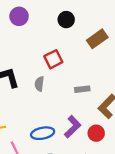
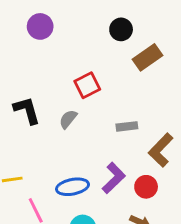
black circle: (66, 20) -> (121, 29), moved
gray semicircle: (39, 84) -> (68, 119), turned 32

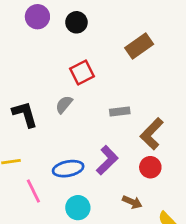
black circle: (121, 29) -> (76, 22), moved
black L-shape: (27, 110) -> (25, 114), moved
red circle: (146, 187) -> (150, 167), moved

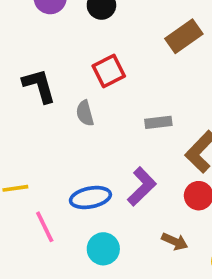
gray semicircle: (64, 105) -> (85, 113), turned -54
black L-shape: (25, 114) -> (39, 86), moved

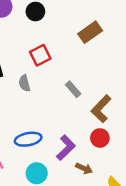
gray rectangle: (158, 122) -> (73, 89), turned 56
purple L-shape: (142, 186) -> (66, 148), moved

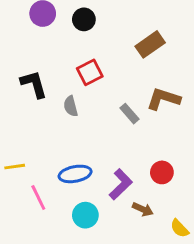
brown L-shape: (101, 109) -> (163, 99), moved, turned 64

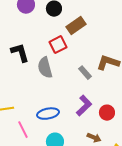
brown rectangle: (150, 44) -> (76, 26), moved
gray semicircle: (71, 106) -> (45, 68), size x1.5
purple L-shape: (121, 184) -> (84, 106), moved

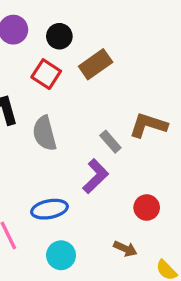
red square: (58, 45) -> (46, 74), moved, turned -30
purple L-shape: (84, 106) -> (96, 176), moved

